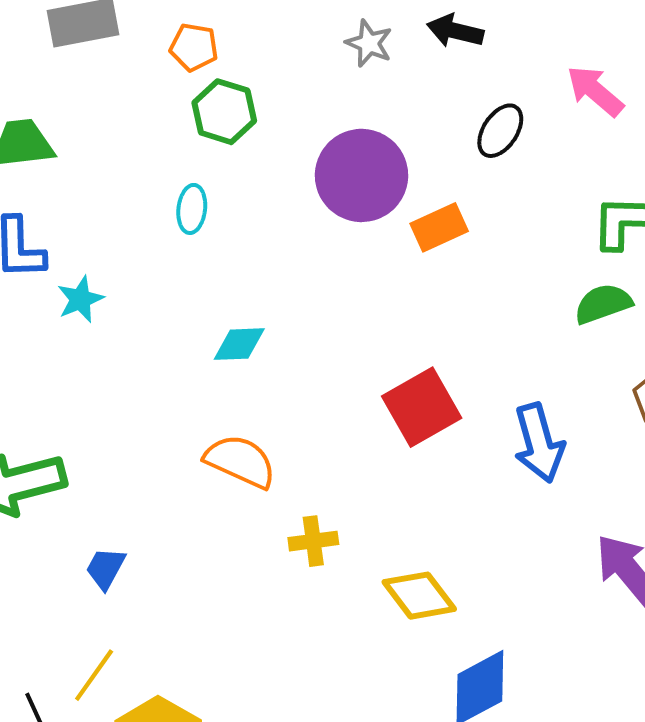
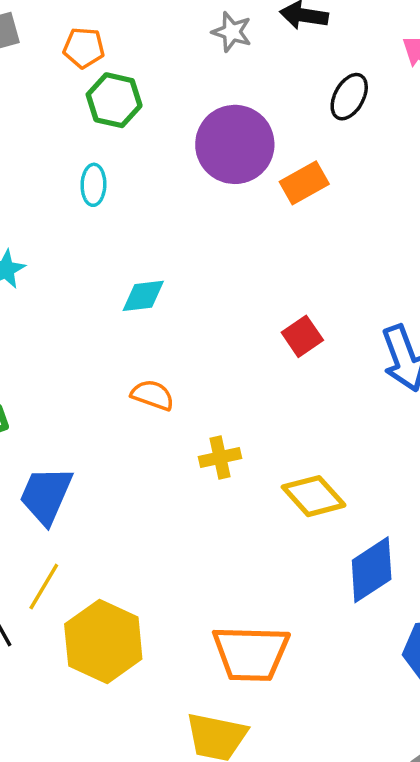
red square: (422, 407) -> (302, 336), size x0.6
orange semicircle: (240, 461) -> (153, 395), size x0.7
blue trapezoid: (106, 568) -> (46, 495), size x1.6

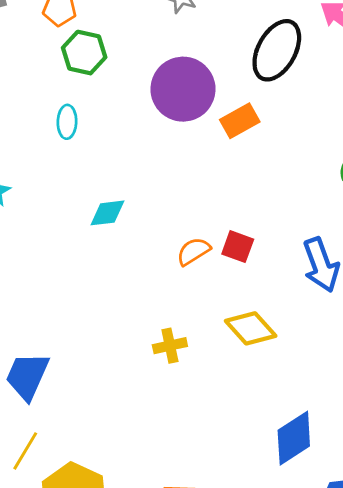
black ellipse: (349, 97) -> (277, 50), size x1.6
red square: (302, 336) -> (238, 247), turned -36
orange semicircle: (153, 395) -> (193, 251), moved, turned -52
yellow diamond: (314, 496) -> (251, 328), moved

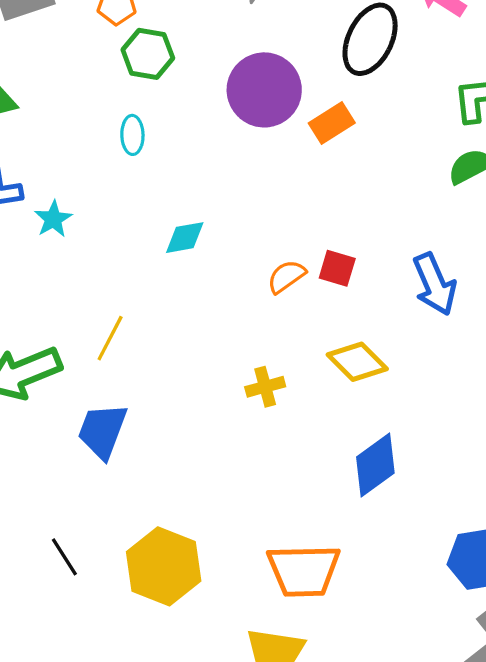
blue diamond: (294, 438) -> (375, 465), moved
yellow line: (25, 451) -> (110, 338), moved

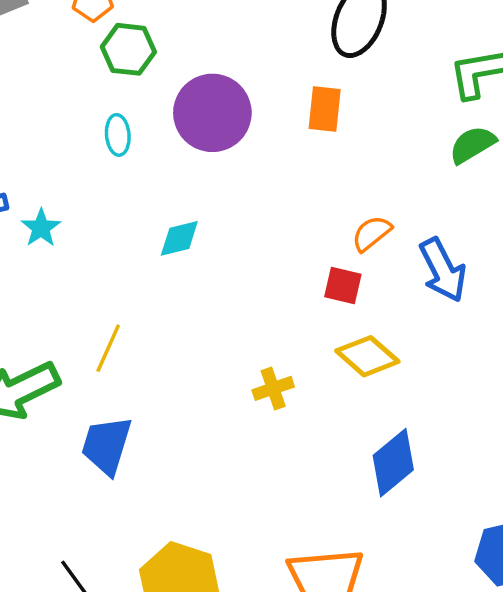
purple circle: (264, 90) -> (212, 113), moved
orange rectangle: (332, 123) -> (325, 109), turned -48
red square: (337, 268) -> (343, 285), moved
orange semicircle: (286, 277) -> (372, 233), moved

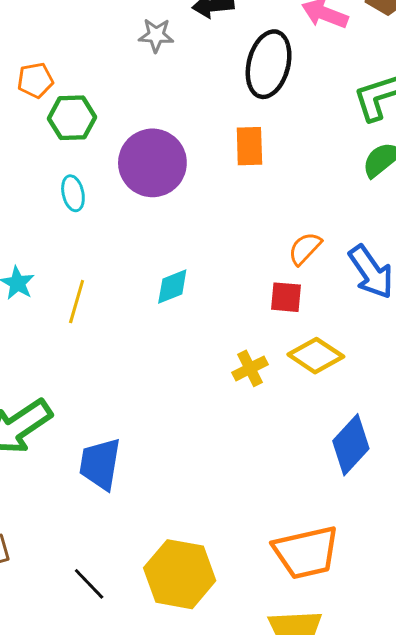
cyan diamond: (179, 238) -> (172, 287), moved
yellow line: (108, 348) -> (77, 302), moved
yellow cross: (273, 388) -> (250, 368), moved

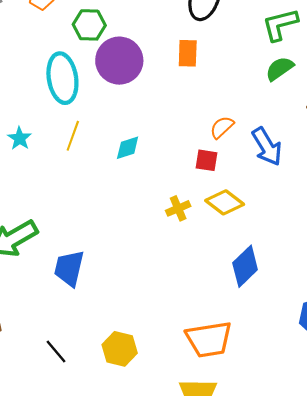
green hexagon: (72, 118) -> (89, 25), moved
cyan ellipse: (73, 193) -> (62, 78), size x2.0
yellow line: (77, 302) -> (73, 136), moved
yellow hexagon: (180, 574) -> (120, 349), size x0.7

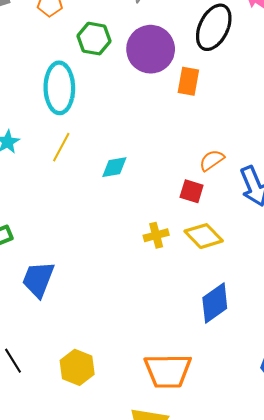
purple circle: (119, 61) -> (151, 49), moved

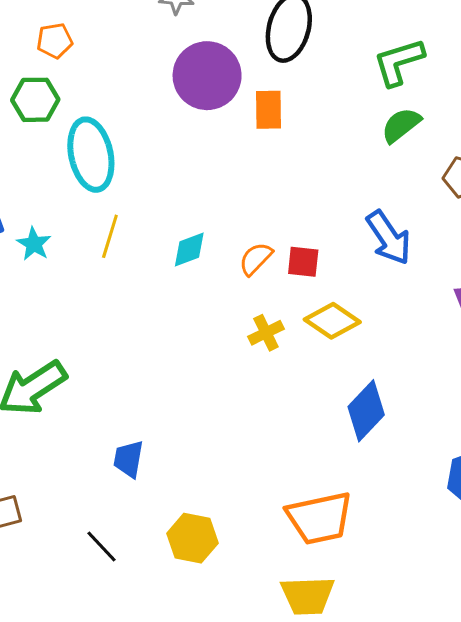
green hexagon: (94, 39) -> (35, 100), moved
orange semicircle: (212, 160) -> (256, 259), moved
blue trapezoid: (38, 279) -> (128, 459), moved, size x0.7

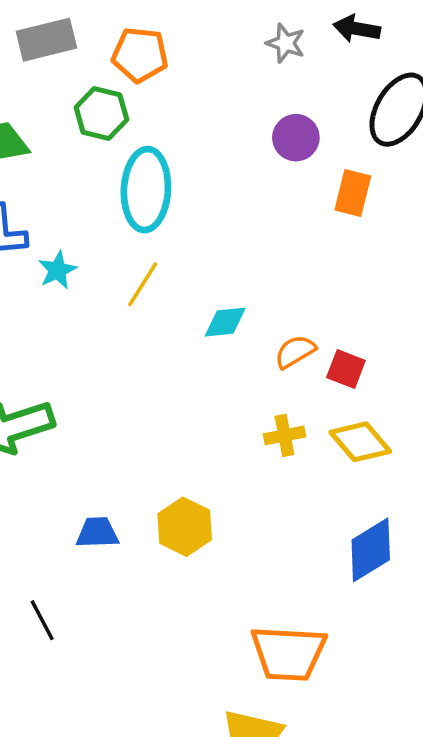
orange pentagon: (55, 41) -> (140, 55), size x1.4
purple circle: (207, 76) -> (296, 138), size x0.6
blue trapezoid: (128, 459) -> (97, 533), turned 63
yellow hexagon: (193, 538) -> (185, 527), moved

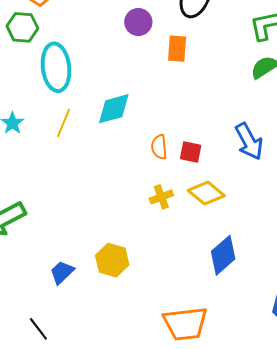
cyan diamond: (225, 322) -> (114, 109), moved, size x1.4
orange semicircle: (295, 352) -> (159, 147), turned -55
blue trapezoid: (97, 533) -> (62, 272), turned -32

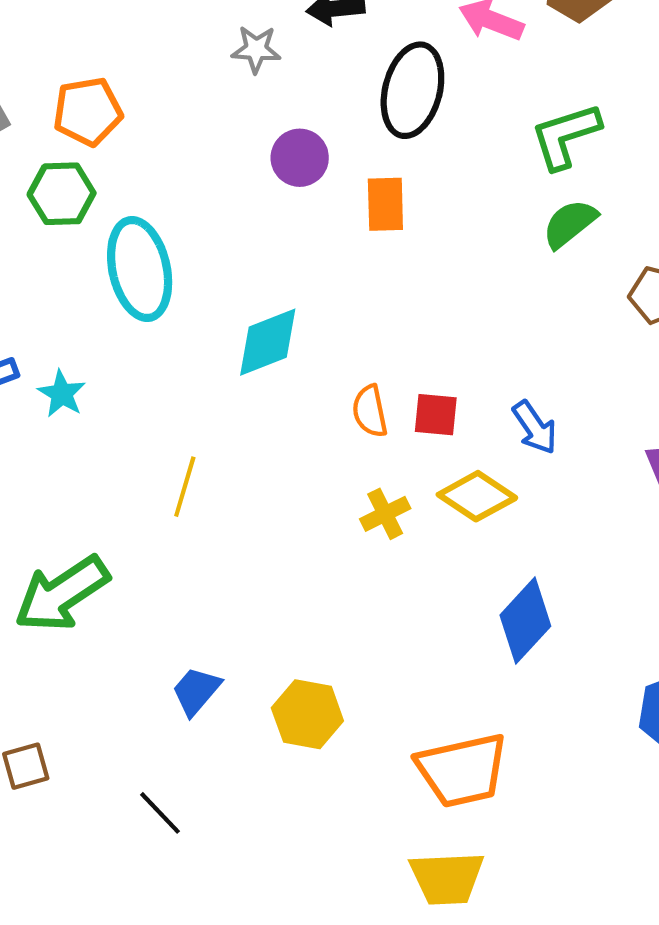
yellow line: (64, 123) -> (185, 487), moved
blue arrow: (249, 141) -> (535, 427), moved, size x0.7
yellow hexagon: (112, 260) -> (307, 714), moved

